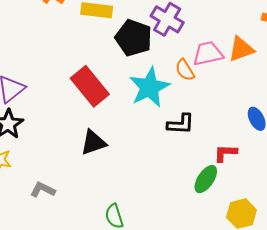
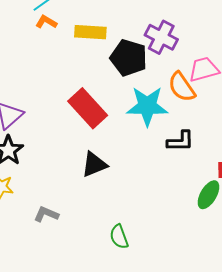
orange semicircle: (185, 70) -> (182, 87), size x1.4
cyan star: (149, 87) -> (147, 106), turned 30

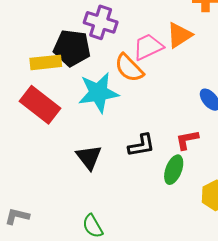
yellow rectangle: (90, 32) -> (46, 62), moved
black L-shape: (180, 141) -> (141, 145), moved
black triangle: (94, 164) -> (89, 157), moved, turned -36

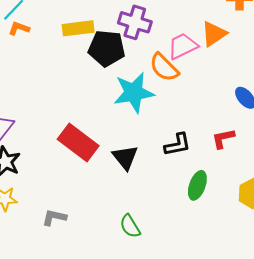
yellow rectangle: (46, 62) -> (78, 28), moved
red rectangle: (40, 105) -> (78, 143), moved
green ellipse: (174, 170) -> (197, 185), moved

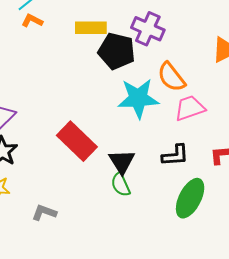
pink trapezoid: (183, 46) -> (190, 108), moved
green ellipse: (197, 185) -> (190, 198), size x1.4
green semicircle: (130, 226) -> (121, 185), moved

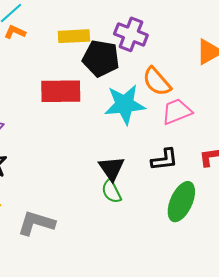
red rectangle: (77, 141) -> (61, 91), moved, turned -42
gray L-shape: (44, 213) -> (36, 223), size x1.5

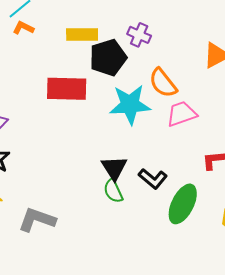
purple cross: (131, 34) -> (139, 35), size x0.7
black pentagon: (101, 58) -> (108, 58), turned -30
black L-shape: (165, 160) -> (153, 179), moved, turned 44

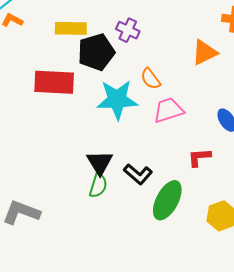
orange semicircle: (163, 83) -> (151, 79), size x0.7
green semicircle: (113, 191) -> (98, 185), turned -140

